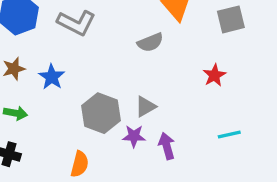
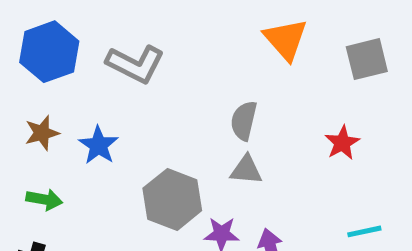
gray semicircle: (150, 42) -> (244, 121), moved, turned 125
gray triangle: (145, 107) -> (246, 170), moved, turned 35

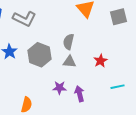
red star: (342, 143) -> (100, 61), moved
gray hexagon: (172, 199) -> (39, 55), moved

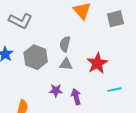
red star: (100, 61) -> (97, 63), size x1.5

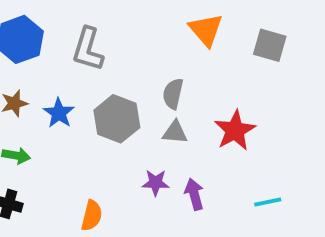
gray square: (115, 19) -> (270, 45), turned 30
gray L-shape: (20, 21) -> (88, 49), turned 80
cyan line: (114, 90) -> (268, 202), moved

